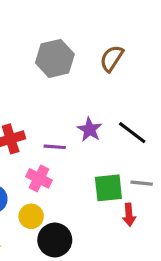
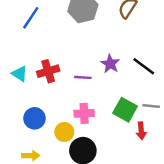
pink cross: (39, 178) -> (84, 113), moved, turned -30
green square: (108, 188) -> (125, 110), turned 35

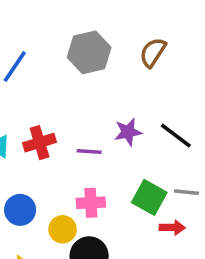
purple star: (110, 64) -> (128, 132), turned 30
red arrow: (141, 131) -> (172, 228), turned -84

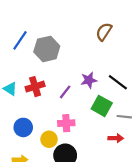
gray hexagon: (89, 52) -> (47, 49), moved
purple line: (89, 151) -> (65, 92), turned -56
green square: (149, 197) -> (102, 106), moved

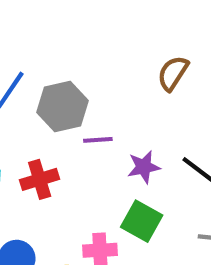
purple line: (65, 92) -> (98, 140), moved, turned 48
green square: (102, 106) -> (142, 221), moved

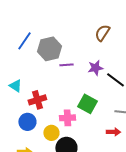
purple star: (144, 167) -> (95, 68), moved
red cross: (40, 179) -> (37, 100), moved

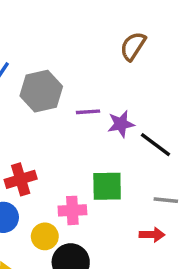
brown semicircle: (102, 33) -> (133, 46), moved
purple line: (66, 65) -> (88, 112), moved
green square: (87, 104) -> (107, 186), turned -30

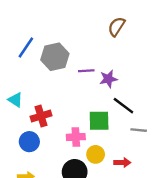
black line: (155, 145) -> (123, 106), moved
red arrow: (152, 235) -> (122, 163), moved
yellow circle: (45, 236) -> (96, 154), moved

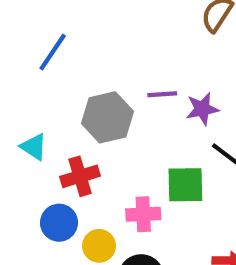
gray hexagon: (55, 57) -> (107, 117), moved
yellow circle: (96, 154) -> (99, 246), moved

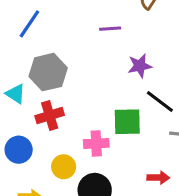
purple line: (162, 94) -> (110, 29), moved
gray hexagon: (107, 117) -> (48, 72), moved
blue circle: (59, 223) -> (19, 150), moved

